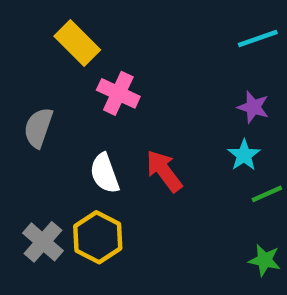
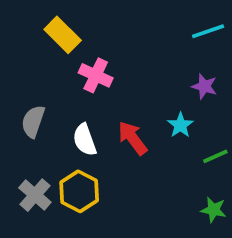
gray semicircle: (38, 128) -> (33, 121), moved
cyan star: (244, 155) -> (180, 125), moved

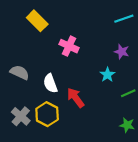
pink cross: (96, 75) -> (69, 46), moved
gray semicircle: (33, 121) -> (20, 72), turned 96
red arrow: (133, 138) -> (76, 98), moved

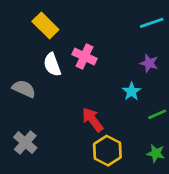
white semicircle: (50, 83) -> (52, 65), moved
yellow hexagon: (47, 114) -> (107, 151), moved

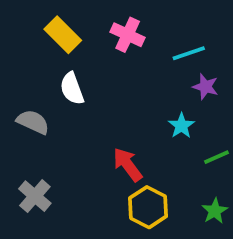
cyan line: (152, 23) -> (189, 53), moved
pink cross: (84, 56) -> (128, 35), moved
green star: (156, 153) -> (215, 211), turned 30

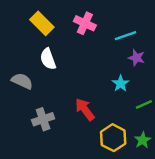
gray cross: (35, 196) -> (43, 119), moved, turned 30
yellow hexagon: (148, 207) -> (113, 138), moved

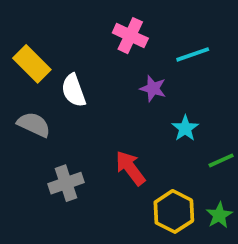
yellow rectangle: (42, 23) -> (32, 64), moved
purple star: (137, 58) -> (153, 89), moved

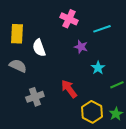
yellow rectangle: (32, 64) -> (17, 34), turned 48

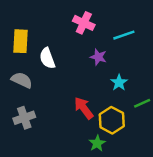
gray cross: (35, 97) -> (24, 118), moved
yellow hexagon: (92, 112) -> (112, 120), moved
green star: (116, 114) -> (97, 143), moved

